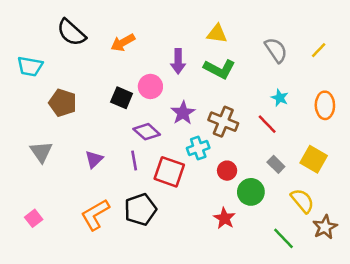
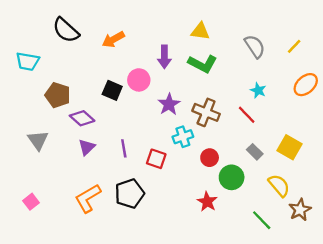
orange ellipse: (325, 105) -> (306, 85), moved, turned 50
purple diamond: (147, 132) -> (82, 118), moved
red square: (169, 172) -> (156, 159), size x0.7

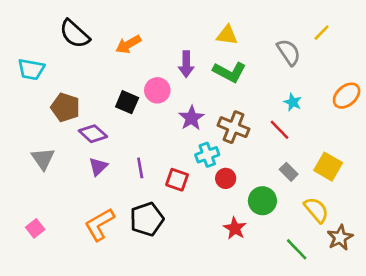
yellow line: (294, 46) -> (322, 33), moved
red circle: (210, 158) -> (226, 178), moved

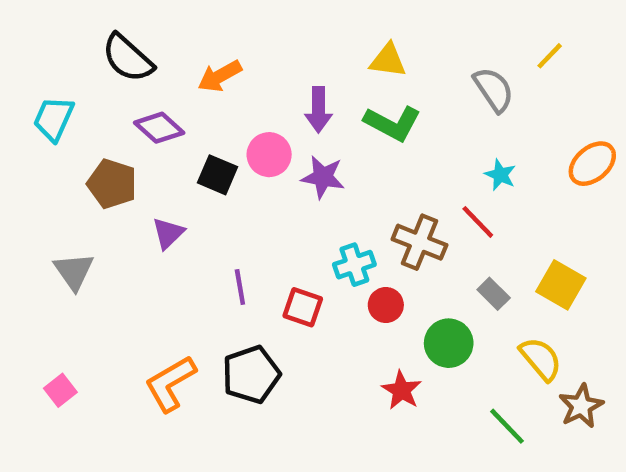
cyan trapezoid: (31, 69) -> (54, 119), turned 104
purple star: (191, 118) -> (323, 177), moved, turned -30
brown cross: (234, 127) -> (419, 242), moved
purple diamond: (93, 134) -> (159, 128), moved
purple triangle: (98, 167) -> (168, 233), moved

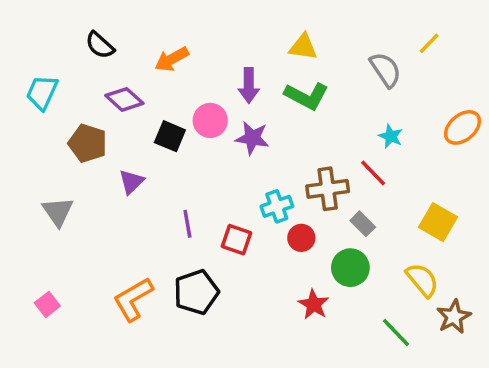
black semicircle: (128, 58) -> (100, 45), size x0.7
brown cross: (419, 242) -> (328, 189), turned -30
gray rectangle: (494, 294) -> (363, 224), moved

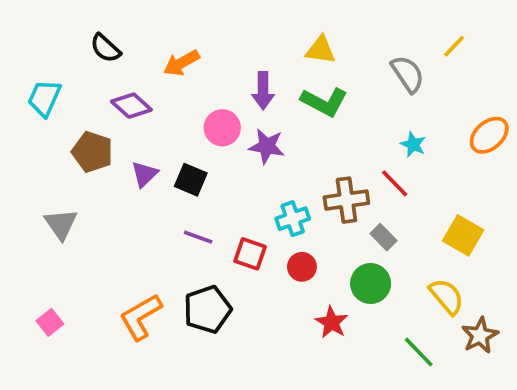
black square: (170, 136) -> (191, 180), moved
purple triangle: (131, 182) -> (144, 174), moved
purple line: (187, 224) -> (198, 237), turned -60
red circle: (301, 238) -> (302, 267), moved

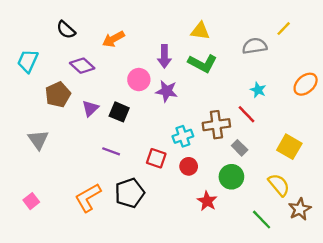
gray semicircle: (408, 74) -> (255, 46), turned -65
brown pentagon: (92, 152) -> (58, 95), turned 30
purple line: (198, 237) -> (111, 151), moved

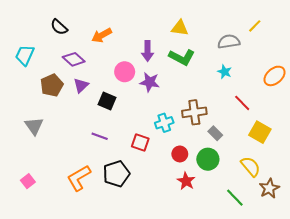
cyan star: (258, 90) -> (225, 72), moved
purple triangle: (90, 108) -> (81, 85), moved
red line: (247, 114) -> (242, 103), moved
red circle: (189, 166) -> (180, 154), moved

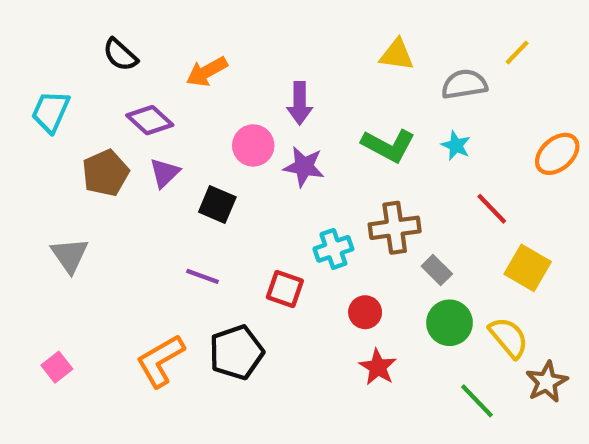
yellow triangle: (180, 28) -> (397, 55), moved
green L-shape: (182, 57) -> (388, 145), moved
green circle: (208, 159) -> (450, 323), moved

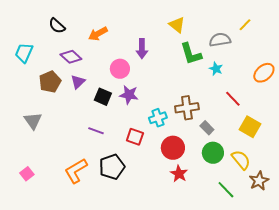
yellow triangle: (397, 55) -> (177, 25), moved, turned 30
green L-shape: (388, 145) -> (191, 54), moved, turned 45
purple star: (304, 167) -> (129, 95), moved
red circle: (365, 312) -> (173, 148), size x1.5

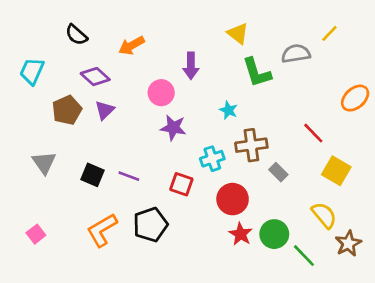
cyan star: (216, 69) -> (228, 110), moved
black square: (103, 97) -> (92, 175), moved
green circle: (213, 153) -> (274, 234), moved

